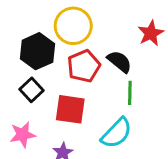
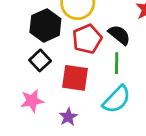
green line: (130, 93) -> (117, 63), moved

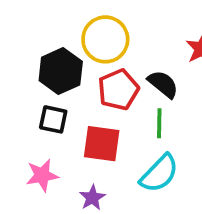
black square: (40, 60) -> (53, 119), turned -35

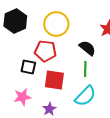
black hexagon: (61, 71) -> (15, 21), moved
red pentagon: (118, 90) -> (45, 51), moved, turned 30

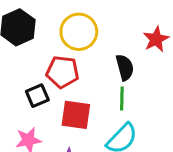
black semicircle: (87, 48) -> (125, 67), turned 36
black square: (28, 67) -> (37, 96), turned -35

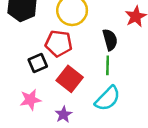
red square: (76, 115) -> (70, 79), turned 30

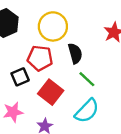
black semicircle: (110, 40) -> (75, 53), moved
green line: (108, 65) -> (87, 79), turned -48

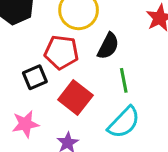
black semicircle: (75, 53) -> (108, 46), turned 42
green line: (87, 79) -> (124, 80), turned 36

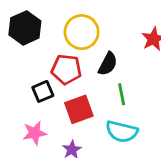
red square: (75, 97) -> (79, 109), turned 32
cyan semicircle: (124, 122) -> (122, 132), turned 60

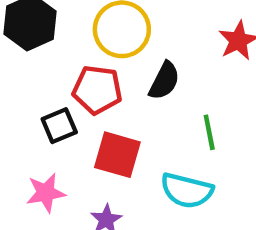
green line: (122, 94) -> (209, 132), moved
red square: (79, 109) -> (117, 155), turned 36

